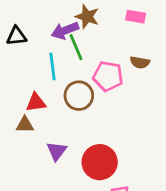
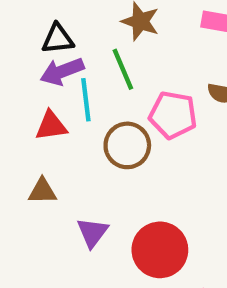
purple arrow: (65, 30) -> (62, 71), moved
black triangle: (16, 36) -> (58, 39), moved
red triangle: (36, 103) -> (51, 126), moved

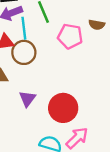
brown circle: (127, 145) -> (24, 52), moved

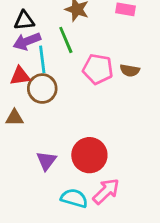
brown semicircle: (97, 25) -> (130, 70), moved
purple triangle: (27, 99) -> (46, 161), moved

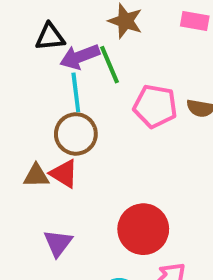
purple arrow: (27, 41) -> (80, 57), moved
red triangle: (20, 76) -> (64, 174), moved, turned 40
purple triangle: (46, 161) -> (58, 243), moved

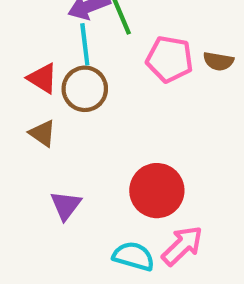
red triangle: (64, 174) -> (42, 78), moved
brown triangle: (36, 176) -> (42, 133), turned 36

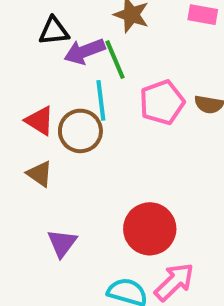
cyan line: (85, 44) -> (101, 100), moved
pink pentagon: (170, 59) -> (162, 102), turned -30

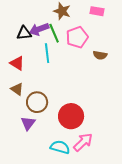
black triangle: (54, 31) -> (24, 33), moved
pink pentagon: (162, 102) -> (77, 37), moved
brown circle: (80, 131) -> (37, 102), moved

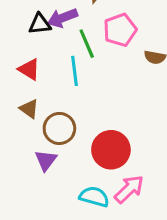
green line: (54, 33) -> (87, 44), moved
cyan line: (47, 53) -> (75, 71), moved

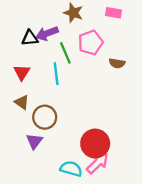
red triangle: (29, 69) -> (22, 72), turned 30
red circle: (111, 150) -> (95, 144), moved

